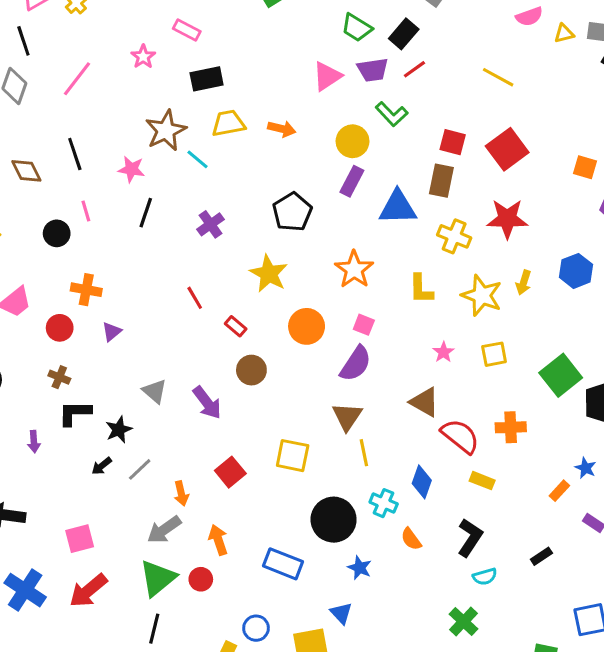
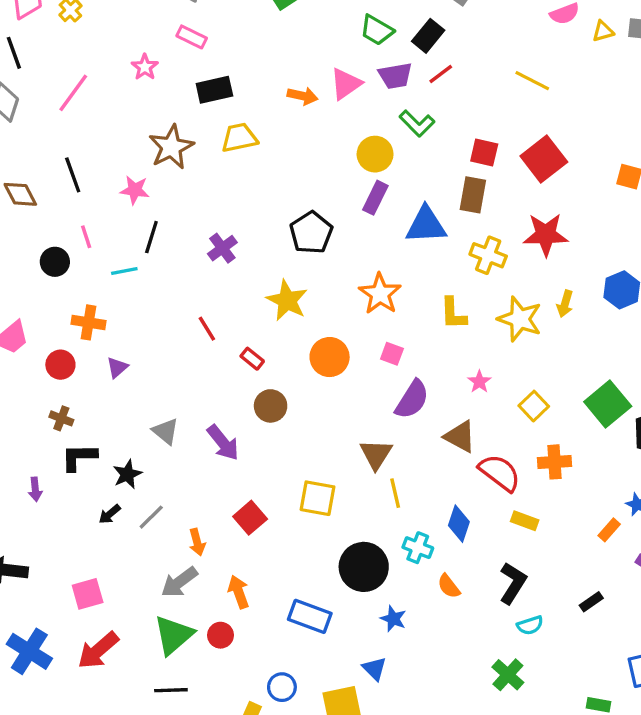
orange arrow: (282, 129) -> (303, 96), moved
cyan line: (197, 159) -> (124, 271), moved, turned -50
yellow square: (494, 354) -> (534, 406), moved, turned -32
purple semicircle: (356, 364) -> (412, 400), moved
black line: (154, 629) -> (171, 690), turned 76

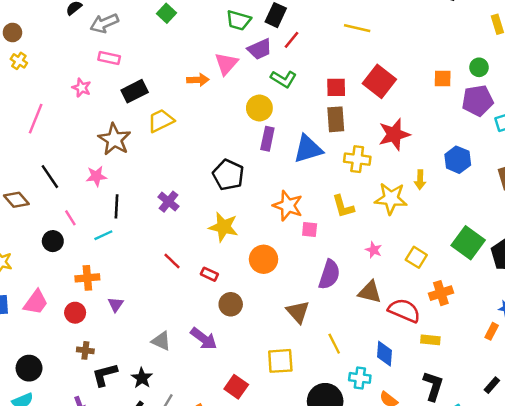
pink square: (392, 354) -> (310, 230), moved
brown triangle: (376, 454) -> (298, 312), moved

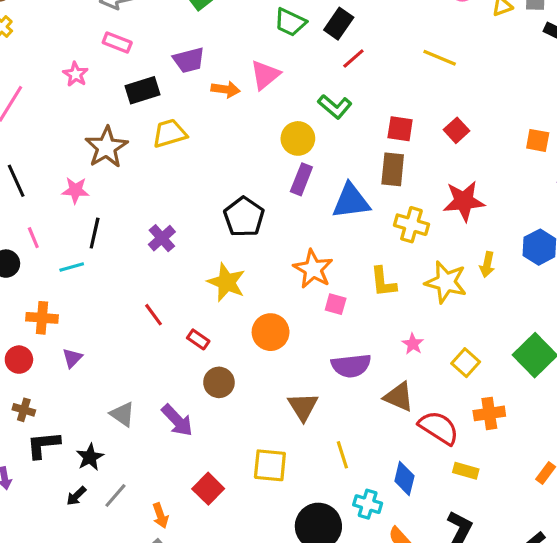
purple trapezoid: (260, 49) -> (189, 60), moved
red square: (379, 81) -> (456, 130), size x0.6
purple semicircle: (329, 274) -> (351, 366), turned 56

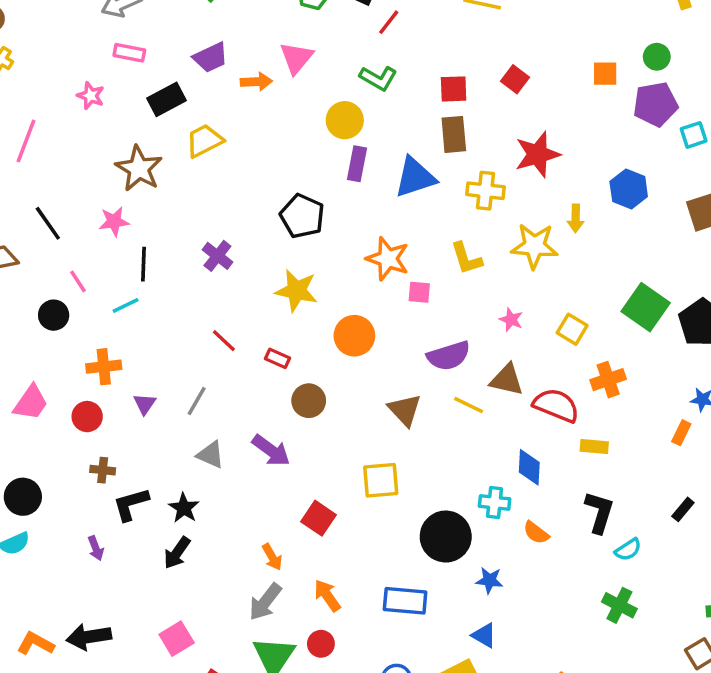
yellow line: (342, 455) -> (469, 405), moved, turned -36
gray line: (115, 495) -> (197, 401), moved
black arrow: (76, 496) -> (177, 553), size x1.4

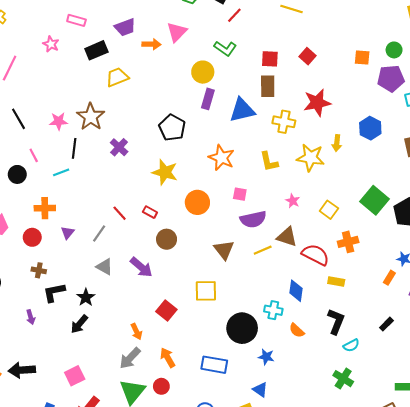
brown star: (139, 169) -> (91, 117), moved
pink square: (419, 292) -> (240, 194), moved
red line: (224, 341) -> (120, 213), moved
yellow line: (469, 405) -> (263, 250), turned -54

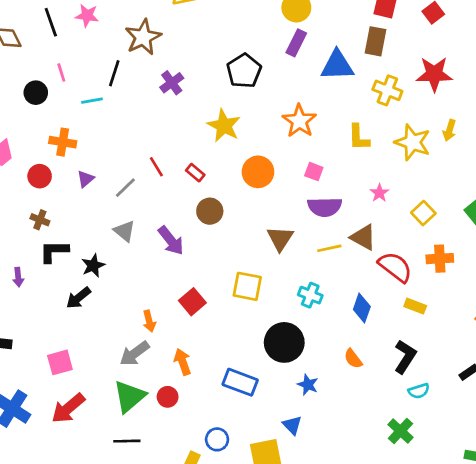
pink star: (58, 121) -> (87, 16), moved
cyan cross: (273, 310) -> (310, 295), moved

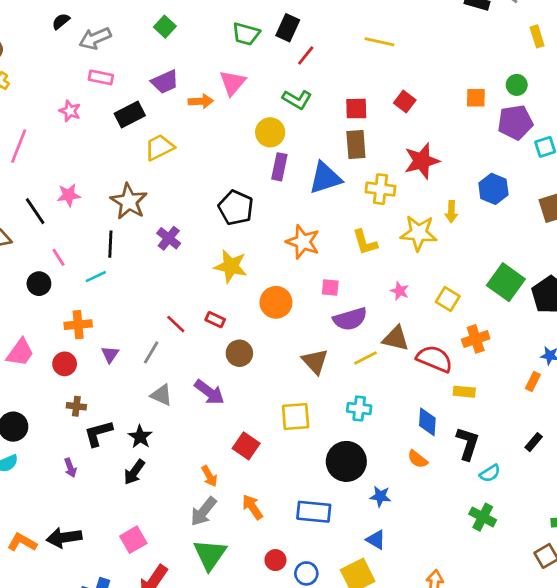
blue diamond: (362, 308) -> (427, 422), moved
red circle: (168, 397) -> (275, 560), moved

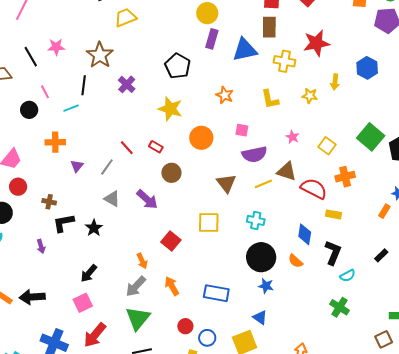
yellow star: (419, 233) -> (310, 96), size x0.6
orange star: (303, 242) -> (225, 95), size x0.7
red circle: (65, 364) -> (18, 187), moved
black circle: (346, 461) -> (261, 257), moved
black arrow: (134, 472) -> (89, 273), moved

